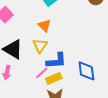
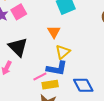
yellow triangle: (40, 46) -> (63, 52), moved
blue diamond: (86, 71) -> (83, 85), turned -35

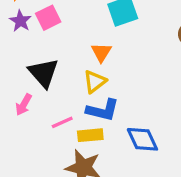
yellow triangle: (63, 52) -> (95, 82), moved
pink line: (40, 77) -> (62, 122), moved

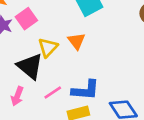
yellow triangle: (95, 82) -> (48, 47), moved
pink line: (62, 122) -> (53, 92), moved

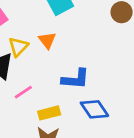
blue L-shape: (85, 90) -> (76, 79), moved

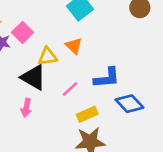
yellow triangle: (18, 47) -> (48, 57), turned 48
pink line: (23, 92) -> (70, 89), moved

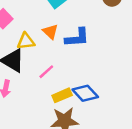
blue L-shape: (107, 78) -> (77, 38), moved
blue diamond: (129, 104) -> (85, 93), moved

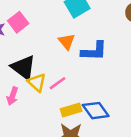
yellow triangle: (26, 41) -> (37, 82), moved, turned 42

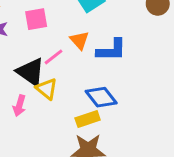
pink square: (18, 22) -> (36, 19), moved, turned 30
pink line: (57, 83) -> (54, 57), moved
blue diamond: (96, 111) -> (101, 97), moved

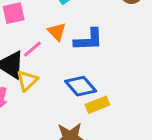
yellow triangle: (47, 89) -> (27, 80), turned 40
yellow rectangle: (88, 119) -> (97, 105), moved

